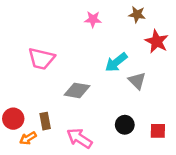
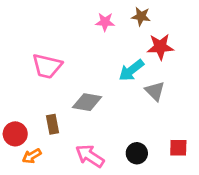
brown star: (137, 14) -> (141, 16), moved
red star: (157, 41) -> (160, 47), moved, turned -30
brown rectangle: (45, 121) -> (52, 124), moved
black circle: (125, 125) -> (137, 153), moved

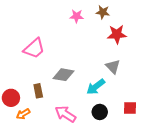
pink trapezoid: (47, 66) -> (34, 48), turned -55
cyan arrow: (131, 70) -> (96, 87), moved

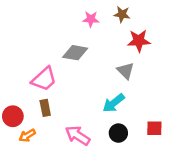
pink trapezoid: (34, 48) -> (44, 79), moved
gray triangle: (113, 67) -> (126, 71), moved
gray diamond: (63, 75) -> (75, 53), moved

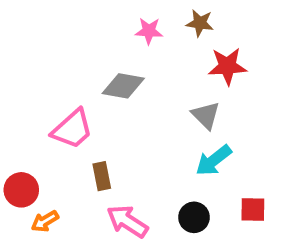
cyan arrow: (114, 103) -> (214, 160), moved
brown rectangle: (45, 108) -> (102, 176), moved

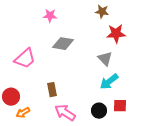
pink star: (149, 31) -> (50, 16), moved
pink trapezoid: (72, 129) -> (25, 59), moved
red square: (253, 209) -> (120, 106), moved

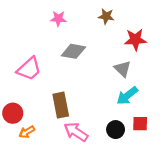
brown star: (102, 12) -> (106, 16), moved
brown rectangle: (52, 90) -> (61, 105), size x1.5

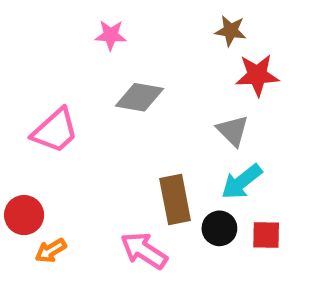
brown star: (106, 16) -> (231, 31), moved
brown rectangle: (61, 105) -> (175, 199), moved
black circle: (116, 130) -> (219, 228), moved

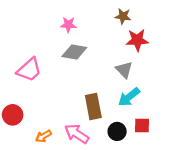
pink star: (111, 35) -> (68, 25), moved
black circle: (219, 228) -> (117, 131), moved
orange arrow: (51, 251) -> (43, 136), moved

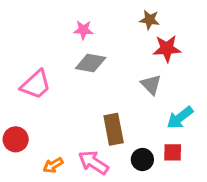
cyan arrow: (129, 97) -> (180, 118), moved

